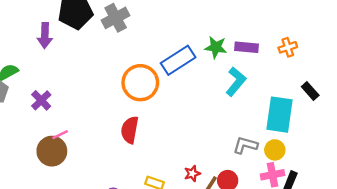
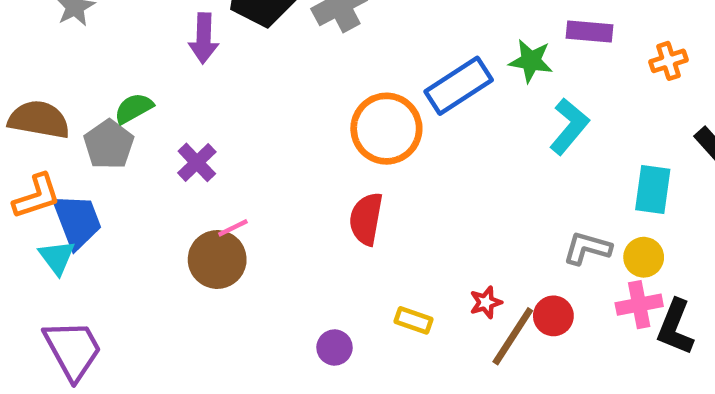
purple rectangle: (246, 47) -> (590, 32), moved
cyan rectangle: (280, 115) -> (653, 190), size x0.7

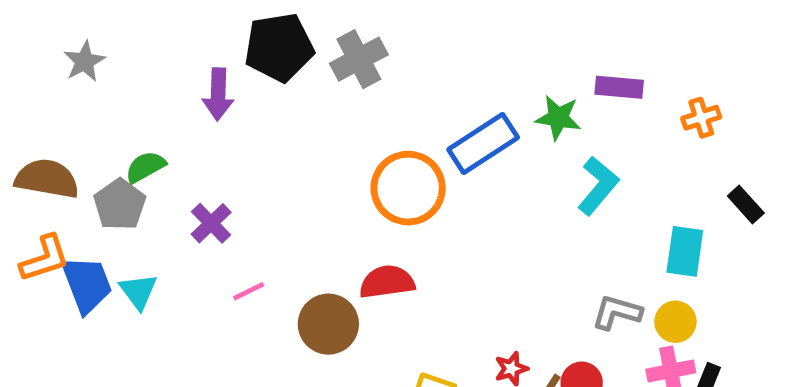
red semicircle: (366, 219) -> (387, 282), turned 72
cyan triangle: (57, 257) -> (138, 291), moved
brown circle: (217, 259) -> (328, 324), moved

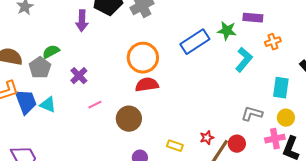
orange cross: (701, 118) -> (273, 42), moved
orange circle: (408, 188) -> (143, 58), moved
red semicircle: (387, 282) -> (147, 85), moved
cyan triangle: (138, 291) -> (48, 105), turned -30
yellow circle: (675, 322) -> (286, 118), moved

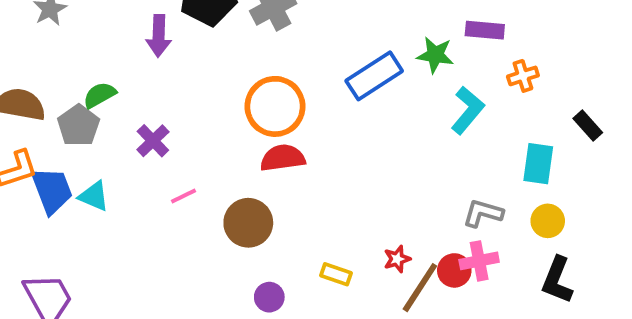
pink cross: (275, 139) -> (479, 261), moved

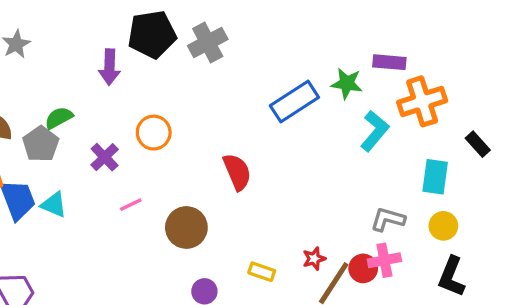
orange cross: (523, 76) -> (422, 101), size x1.8
orange circle: (275, 106) -> (154, 133), moved, size x0.7
red semicircle: (283, 158) -> (237, 172), moved, turned 75

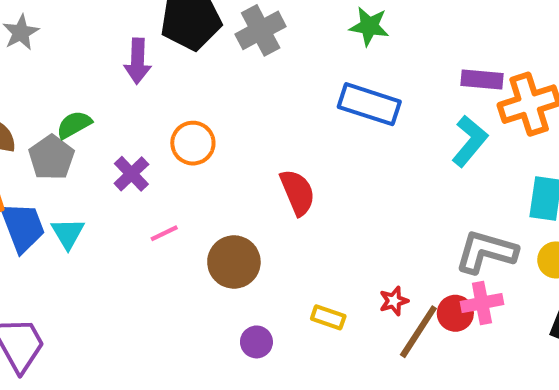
purple rectangle: (389, 62) -> (482, 80), moved
green star: (347, 83) -> (369, 26), moved
blue rectangle: (294, 101) -> (369, 104), turned 51
cyan triangle: (54, 205) -> (68, 233), turned 36
gray L-shape: (388, 219) -> (486, 252), size x1.4

